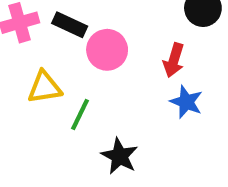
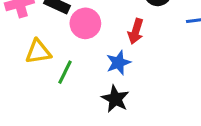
blue star: (186, 102) -> (118, 63), moved, turned 30
black star: (120, 156) -> (115, 99), moved

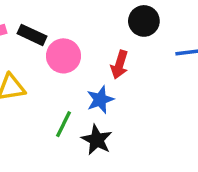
green line: (65, 72) -> (63, 124), moved

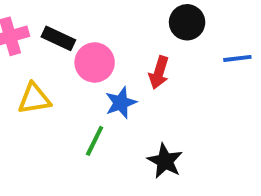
blue star: (100, 100) -> (121, 103), moved
black star: (97, 140) -> (165, 161), moved

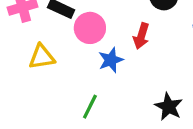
green line: (95, 141) -> (90, 107), moved
black star: (165, 161) -> (169, 107), moved

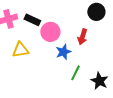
green line: (90, 107) -> (75, 73), moved

